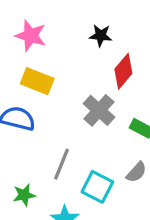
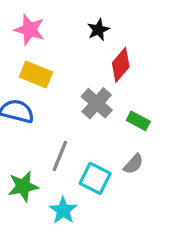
black star: (101, 36) -> (98, 30), turned -30
green star: (24, 195) -> (23, 186), size x1.4

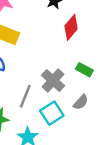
gray cross: (97, 103) -> (53, 80), moved
cyan square: (95, 178) -> (52, 113), turned 30

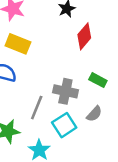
gray cross: (53, 80) -> (65, 91), turned -30

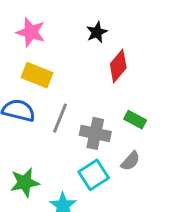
gray line: (37, 108) -> (60, 118), moved

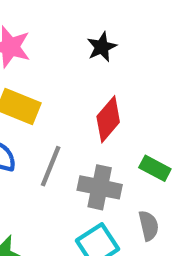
red diamond: (118, 66) -> (108, 119), moved
gray semicircle: (130, 161) -> (149, 226), turned -55

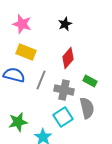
gray semicircle: (149, 226) -> (87, 108), size x1.5

